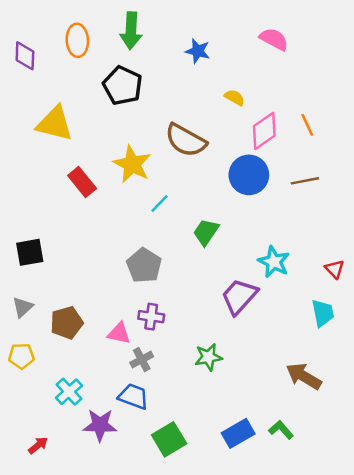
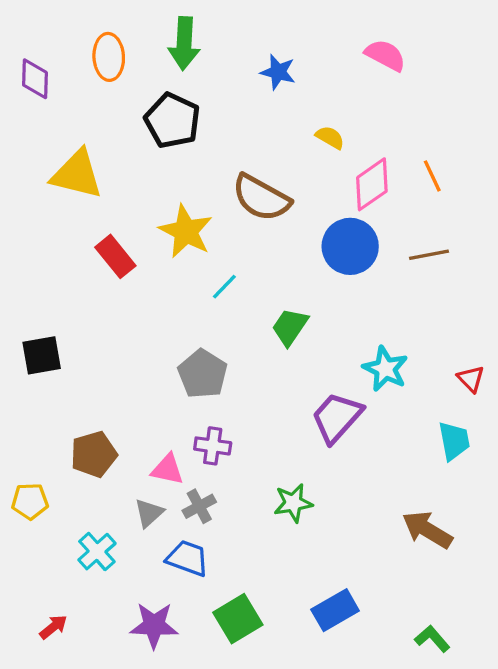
gray triangle: (23, 307) -> (149, 513), moved
purple star: (100, 425) -> (154, 625), moved
green L-shape: (281, 430) -> (432, 639), moved

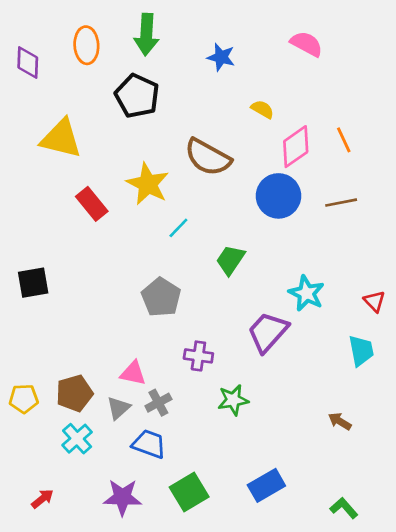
purple cross: (213, 446) -> (198, 356), moved
brown pentagon: (94, 454) -> (74, 393), moved
brown arrow: (427, 530) -> (340, 421), size x0.6

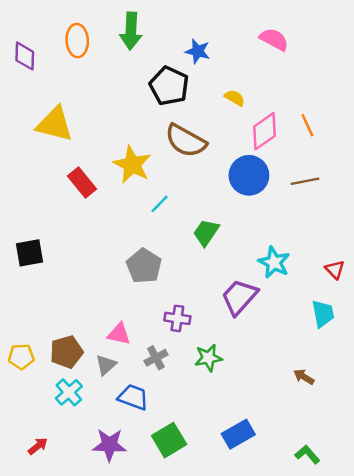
black pentagon: (137, 96) -> (169, 86), moved
gray cross: (158, 403) -> (156, 358), moved

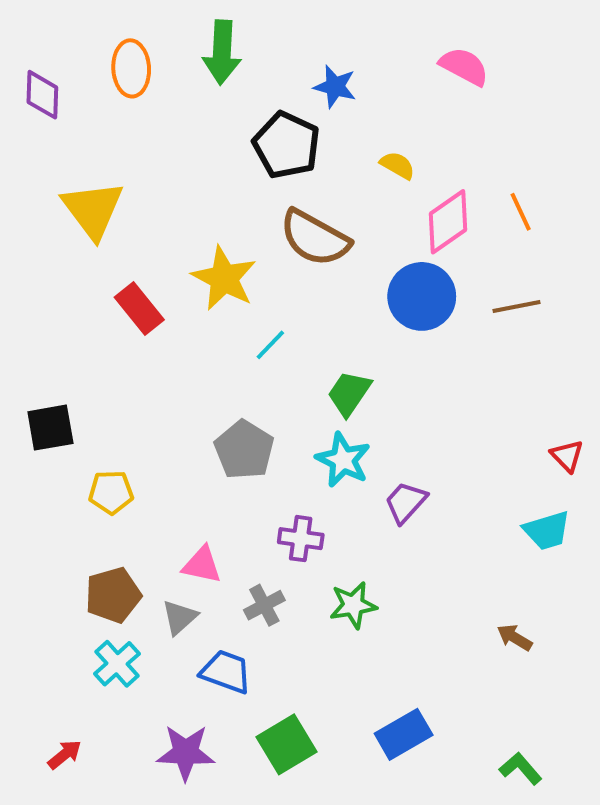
yellow triangle: (55, 124) -> (93, 210), turned 39
cyan star: (274, 262) -> (343, 460), moved
purple trapezoid: (239, 297) -> (406, 502), size x0.7
cyan trapezoid: (323, 314) -> (547, 531), turned 84
yellow pentagon: (21, 357) -> (111, 492), moved

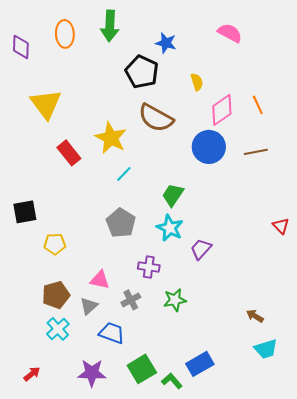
yellow semicircle: (398, 165) -> (197, 82), turned 42
cyan line: (270, 345) -> (124, 174), moved
cyan trapezoid: (547, 531) -> (266, 349), moved
green L-shape: (521, 769) -> (172, 381), moved

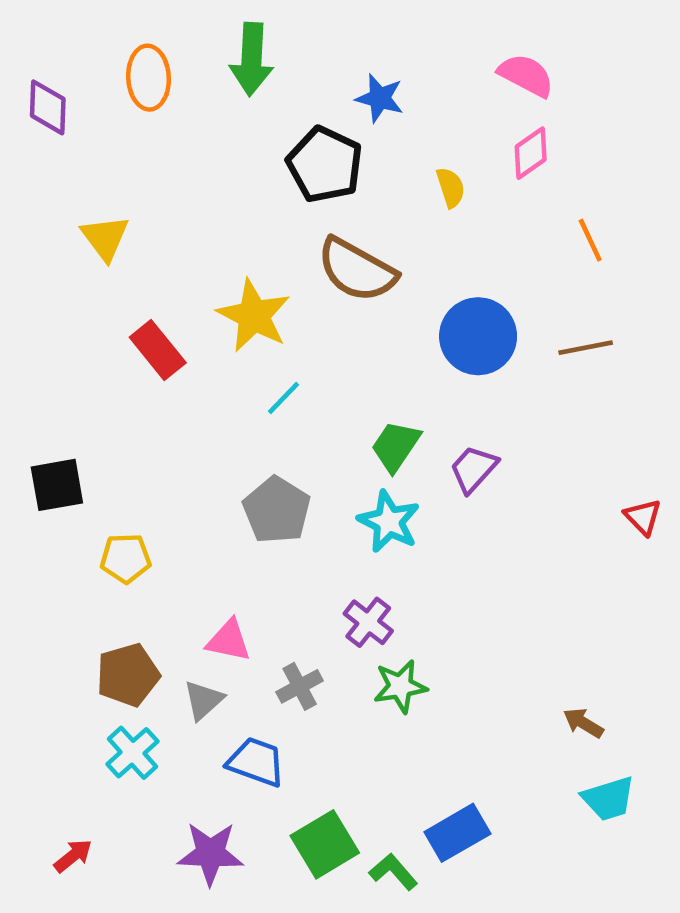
yellow triangle: (46, 104) -> (105, 238), size x0.7
pink diamond: (222, 110) -> (531, 153), moved, size x0.7
purple trapezoid: (201, 249) -> (473, 469), moved
purple cross: (149, 267) -> (368, 622), moved, turned 30

